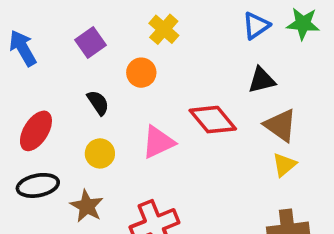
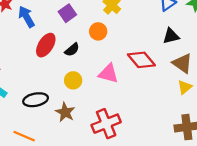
black semicircle: (98, 103) -> (72, 50), turned 84
red ellipse: (36, 131) -> (46, 45), moved
pink triangle: (158, 142) -> (108, 74), turned 40

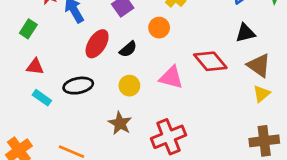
black ellipse: (36, 100) -> (78, 86), moved

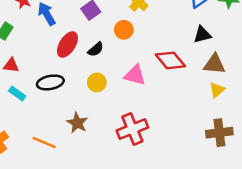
brown triangle: (259, 65) -> (214, 64), turned -30
brown star: (120, 123) -> (77, 123), moved

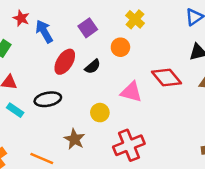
yellow circle: (97, 82) -> (100, 113), moved

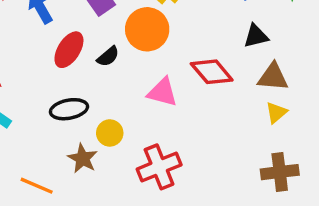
orange circle: (120, 47) -> (147, 29), size x1.6
black ellipse: (48, 99) -> (69, 109), moved
yellow circle: (100, 113) -> (110, 133), moved

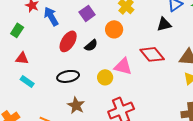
orange circle: (147, 29) -> (114, 29), size x0.7
black triangle: (256, 36) -> (164, 24), moved
yellow circle: (110, 133) -> (105, 77), moved

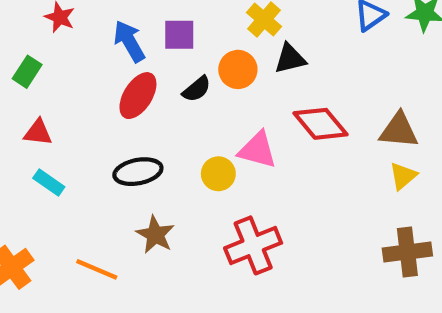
purple square: (87, 13) -> (179, 35), turned 35
blue arrow: (51, 16) -> (129, 41), moved
black triangle: (164, 24) -> (290, 59), moved
black semicircle: (91, 45) -> (197, 89), moved

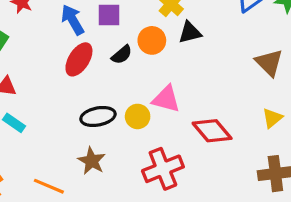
red diamond: (320, 124) -> (212, 131), moved
brown triangle: (399, 130) -> (269, 63), moved, turned 40
black ellipse: (138, 172) -> (98, 116), moved

